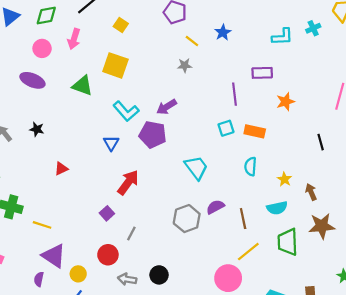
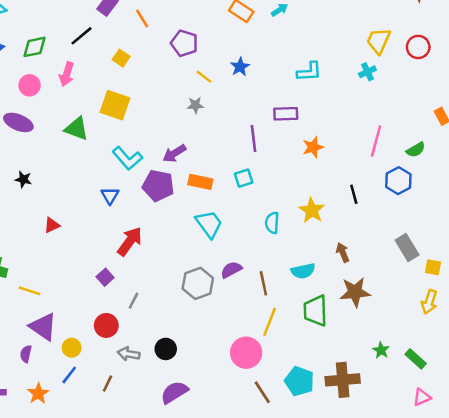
cyan cross: (313, 28) -> (367, 72), moved
orange rectangle: (255, 131) -> (200, 182), moved
yellow star: (284, 179) -> (312, 210), moved, size x1.5
yellow line: (248, 252) -> (270, 322), turned -30

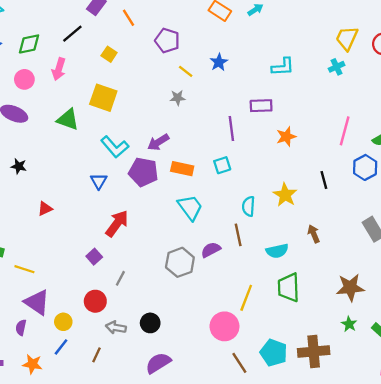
brown line: (263, 283) -> (238, 235), moved
brown star: (355, 292) -> (350, 287), moved
orange star: (38, 394) -> (32, 364), turned -30

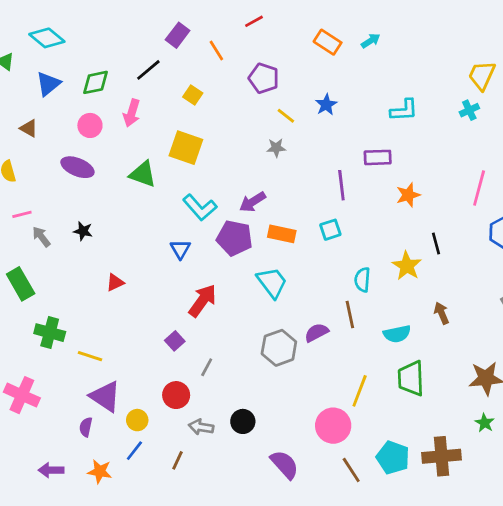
black line: (324, 180) -> (436, 244), moved
cyan trapezoid: (190, 207) -> (272, 282), moved
purple semicircle: (158, 363) -> (285, 465), moved, turned 80

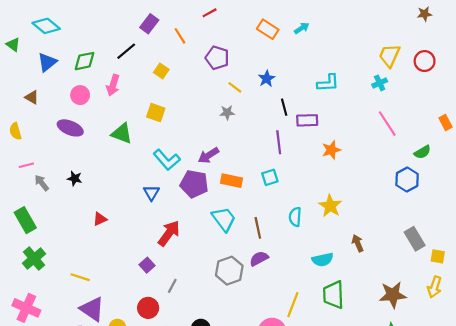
yellow square: (186, 148) -> (156, 113), size x0.7
pink line: (479, 188) -> (387, 124), moved, turned -48
black line: (436, 244) -> (284, 107), moved
brown line: (350, 314) -> (258, 228), moved
green cross: (50, 333) -> (34, 259), moved, turned 35

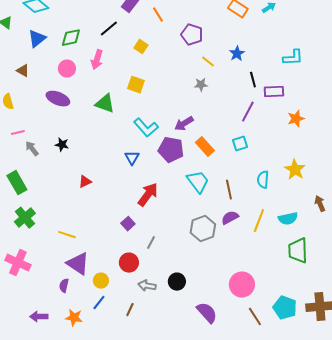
purple line: (279, 142) -> (248, 112), turned 35
orange rectangle: (231, 181) -> (205, 147), turned 36
yellow line: (293, 305) -> (259, 221), moved

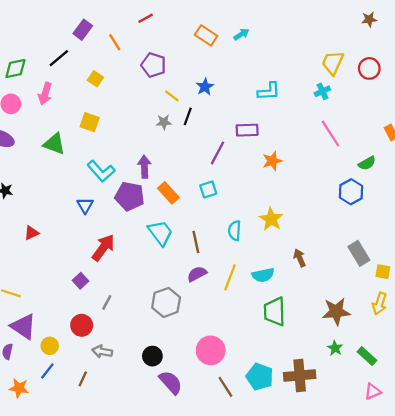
black line: (253, 80) -> (188, 116), moved, turned 35
purple arrow: (184, 124) -> (144, 167), turned 120
gray hexagon: (203, 229) -> (166, 302), moved
black circle: (177, 282) -> (152, 356), moved

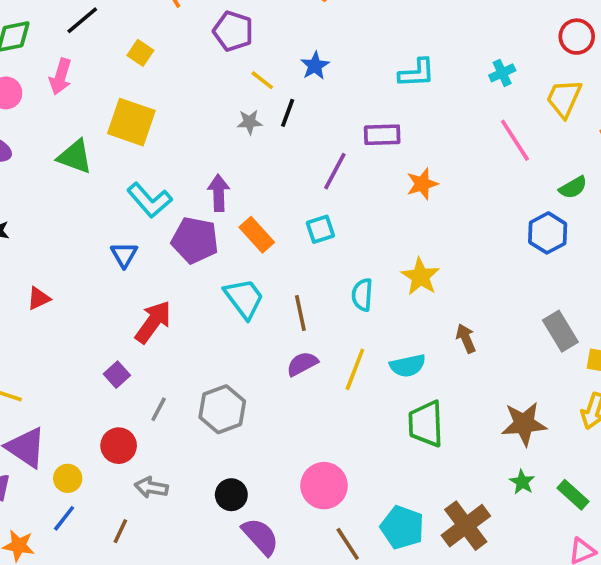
yellow trapezoid: (333, 63) -> (564, 98), moved
yellow square: (90, 122) -> (131, 122), size x1.5
gray hexagon: (166, 302) -> (222, 409), moved
brown cross: (300, 375) -> (466, 526), turned -32

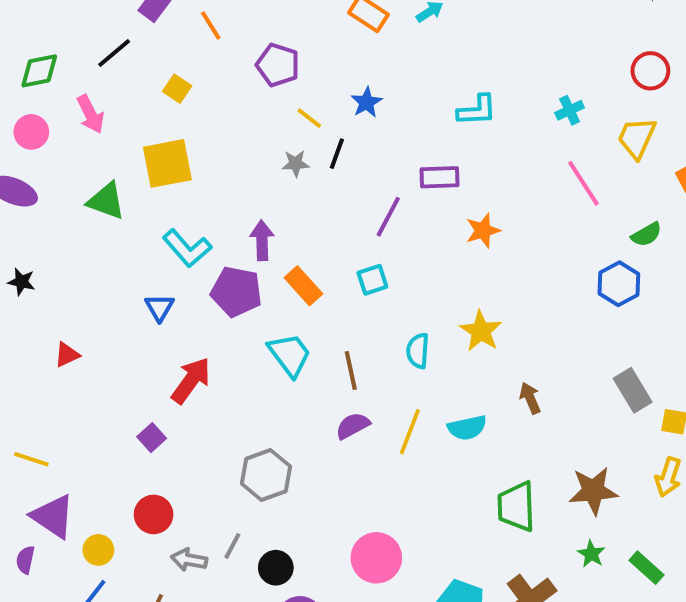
pink arrow: (60, 77) -> (90, 114), turned -44
yellow square: (131, 122) -> (167, 163), turned -30
gray line: (159, 409) -> (232, 546), moved
green trapezoid: (426, 424) -> (516, 507), moved

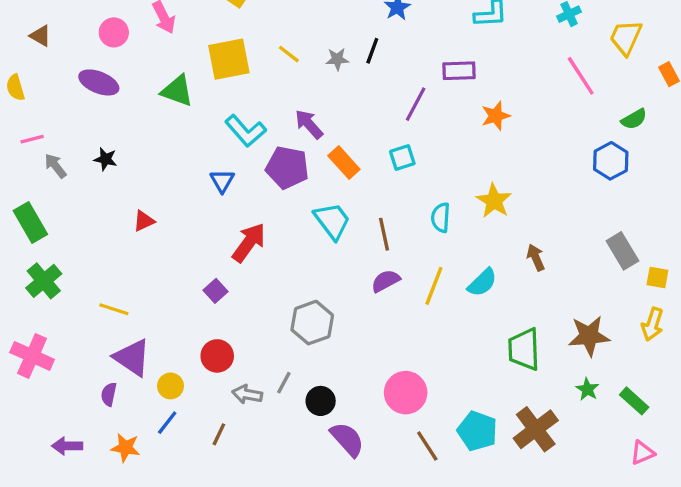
yellow line: (309, 118) -> (289, 54), moved
purple arrow: (262, 240) -> (309, 124), turned -40
cyan semicircle: (467, 428) -> (482, 283), turned -32

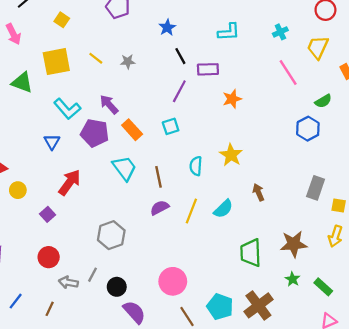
black line: (372, 51) -> (180, 56), moved, turned -49
gray rectangle: (622, 251) -> (316, 188), turned 50
yellow circle: (170, 386) -> (18, 190), moved

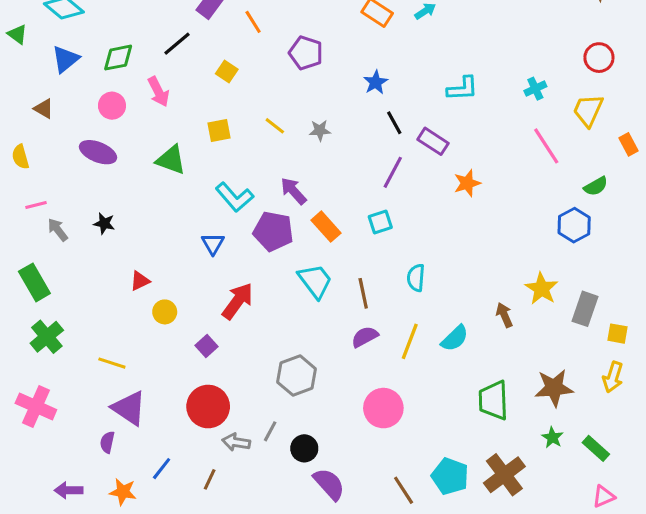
yellow square: (56, 62) -> (219, 130), size x0.6
purple rectangle: (208, 69) -> (433, 141), turned 35
yellow star: (231, 155) -> (542, 289), moved
red circle: (49, 257) -> (208, 407), size x1.4
pink circle: (173, 281) -> (383, 408), moved

